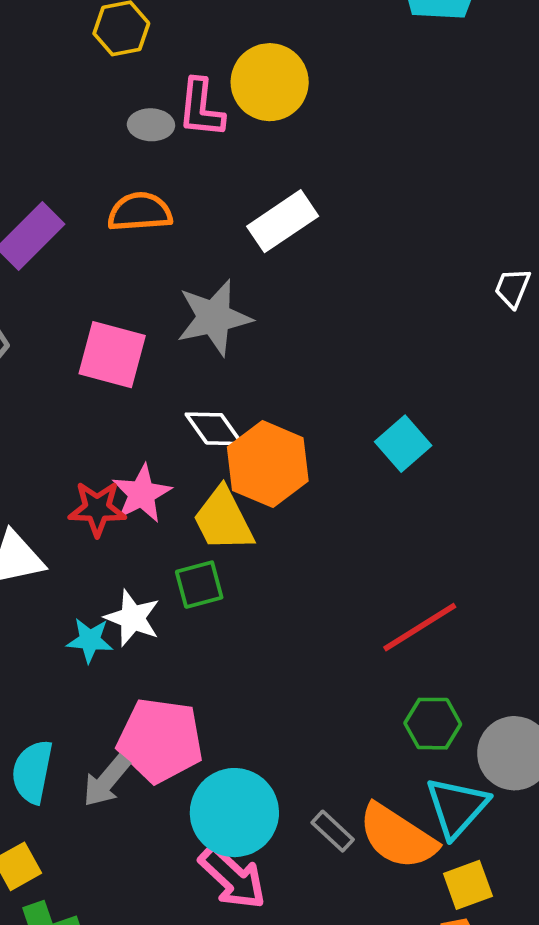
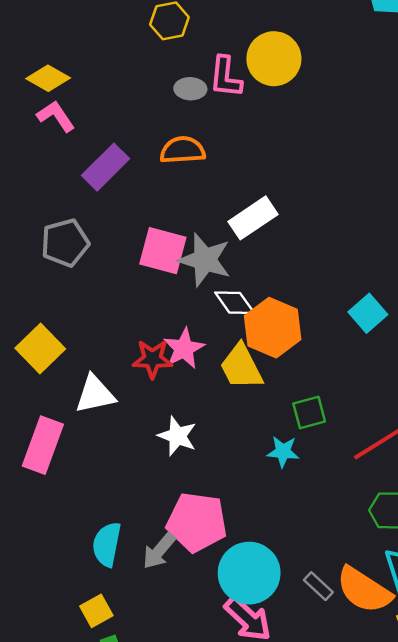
white rectangle: (283, 221) -> (253, 218), moved
gray star: (214, 318) -> (205, 260), moved, turned 30
green square: (199, 585) -> (309, 412), moved
cyan star: (90, 640) -> (283, 452), moved

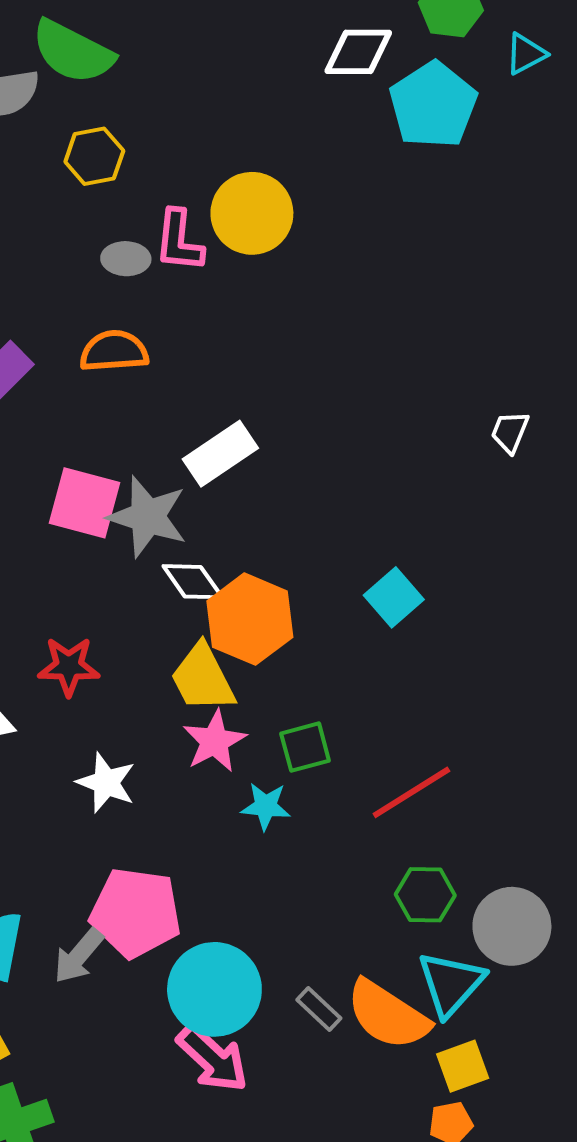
pink star: (184, 349) -> (214, 741), moved

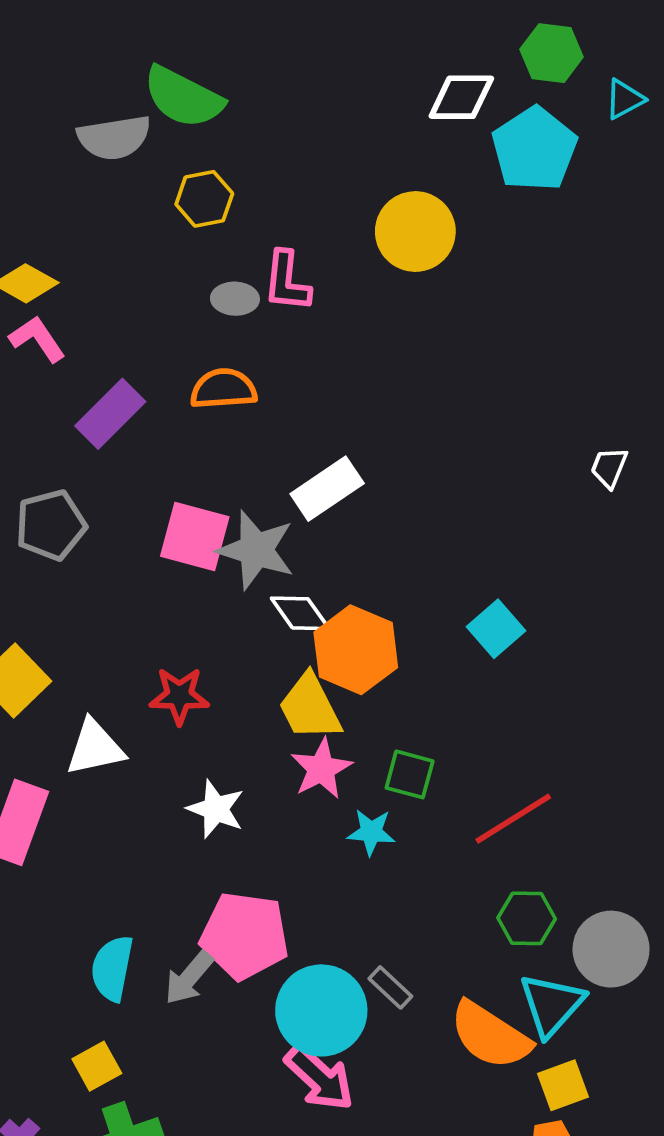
yellow circle: (252, 213) -> (415, 232), moved
green square: (305, 747) -> (410, 774), turned 30
gray rectangle: (319, 1009) -> (390, 987), moved

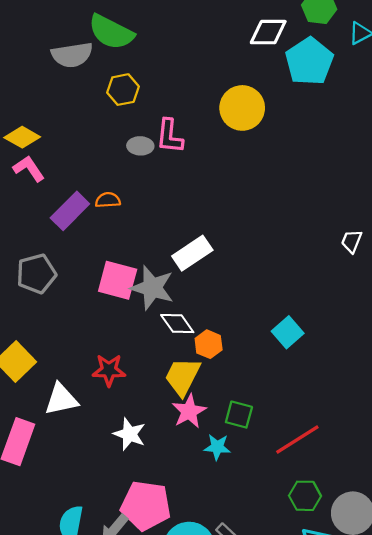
orange semicircle: (223, 389) -> (108, 200), moved, size x0.7
orange hexagon: (356, 650) -> (209, 344), size x0.6
yellow trapezoid: (310, 707) -> (183, 377), turned 54

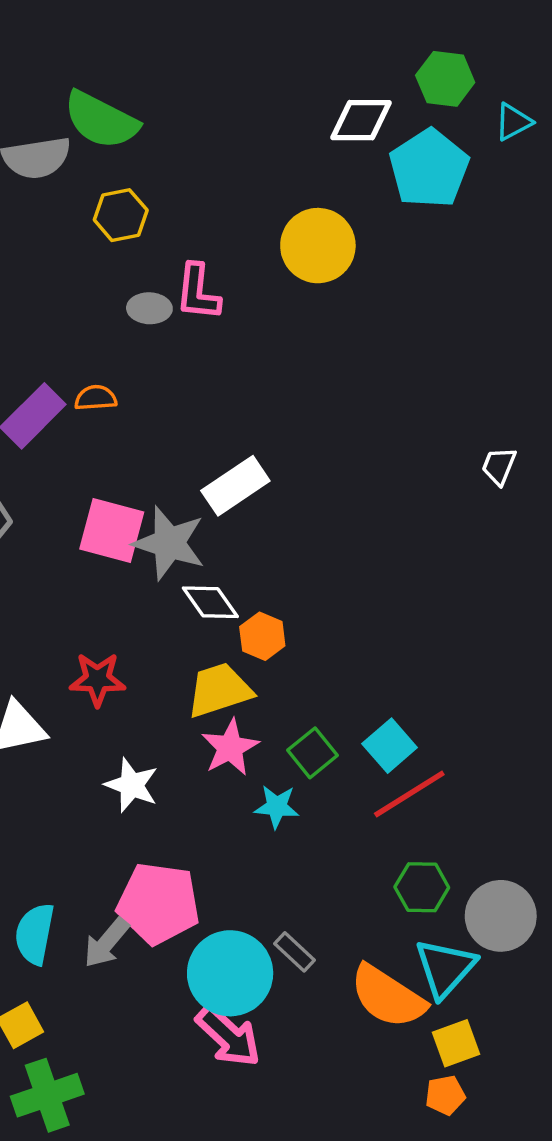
cyan square: (288, 332) -> (390, 746), moved
yellow trapezoid: (183, 377) -> (219, 690), turned 45
green square: (239, 415) -> (313, 753), turned 36

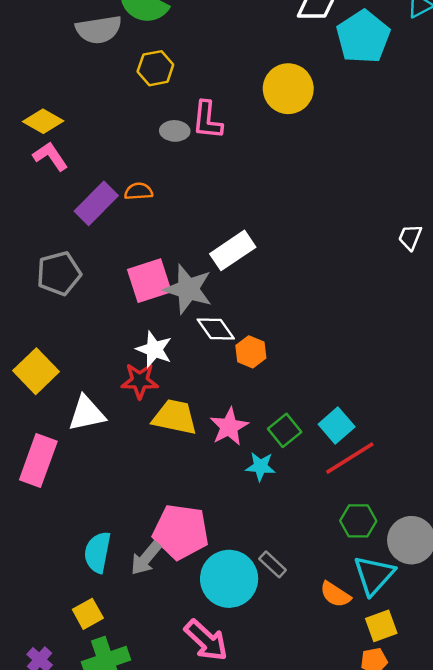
pink square: (112, 531) -> (149, 281), turned -33
yellow trapezoid: (219, 690) -> (175, 417), moved, turned 30
white star: (131, 785) -> (154, 349), moved
orange semicircle: (388, 997) -> (335, 594), size x0.6
pink arrow: (228, 1036) -> (206, 640), moved

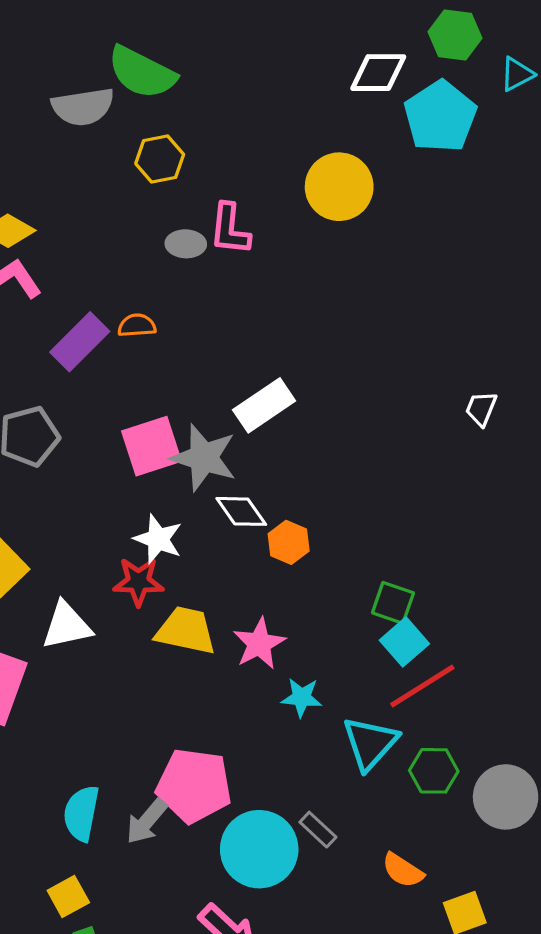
white trapezoid: (410, 237) -> (481, 409), moved
green square: (285, 430) -> (393, 603), moved, turned -32
cyan triangle: (374, 575) -> (370, 743), moved

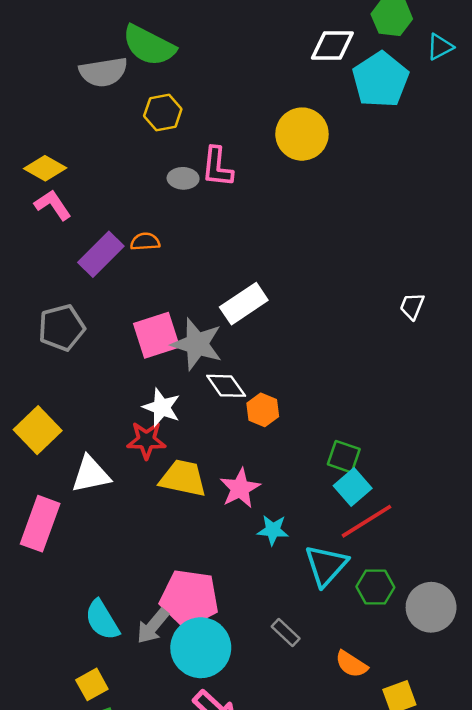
cyan semicircle: (81, 813) -> (102, 620), turned -42
cyan circle: (259, 849) -> (201, 648), moved

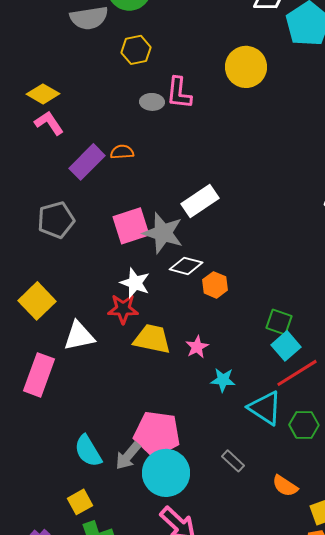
white diamond: (226, 386) -> (186, 266), turned -40
pink star: (240, 488) -> (197, 347), size x0.7
cyan triangle: (326, 565) -> (265, 408), turned -39

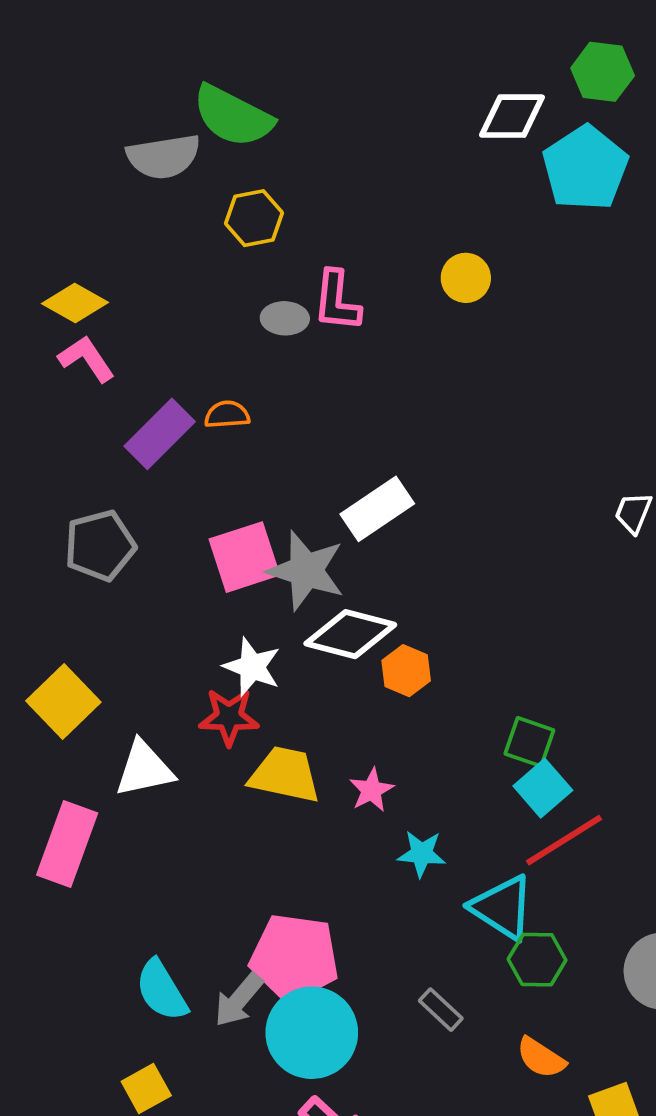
yellow circle: (246, 67) -> (466, 278), moved, size x0.6
white diamond: (186, 266) -> (350, 634), size x1.4
green hexagon: (304, 425) -> (537, 960), moved

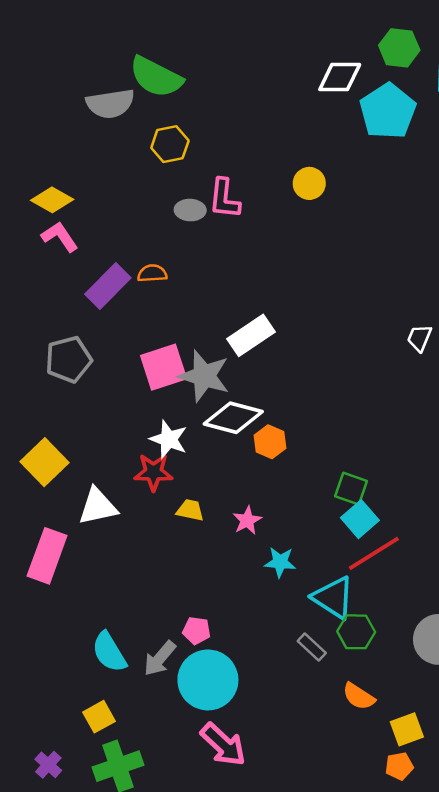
yellow trapezoid: (285, 775) -> (190, 510), size x0.6
pink pentagon: (294, 958) -> (197, 631), size x0.5
gray rectangle: (441, 1010) -> (312, 647), moved

